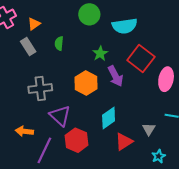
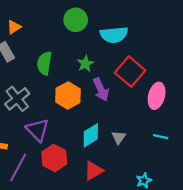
green semicircle: (59, 43) -> (44, 63), moved, size x1.5
gray cross: (40, 88) -> (17, 99), turned -35
gray triangle: (149, 129) -> (119, 137), moved
red triangle: (124, 142) -> (94, 171), moved

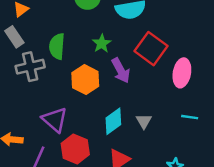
gray cross: (17, 99) -> (30, 67), moved, turned 30

